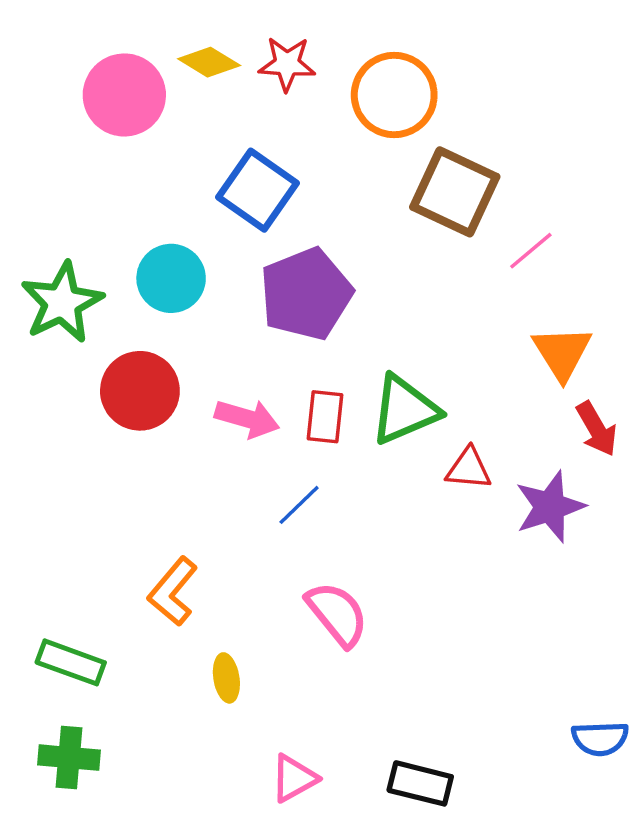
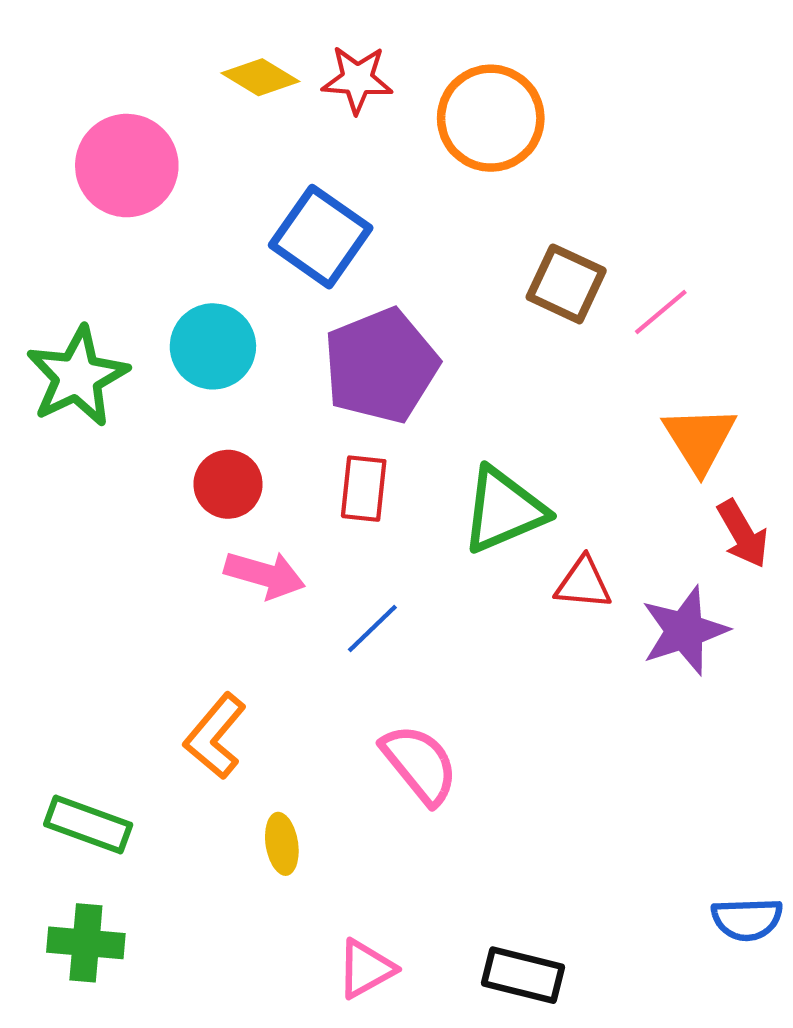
pink circle: (124, 95) -> (127, 166), moved
brown square: (455, 192) -> (566, 284), moved, size x0.7
red circle: (140, 391) -> (228, 484), moved, size x0.7
red rectangle: (325, 417) -> (364, 489), moved
pink arrow: (247, 418) -> (265, 575), moved

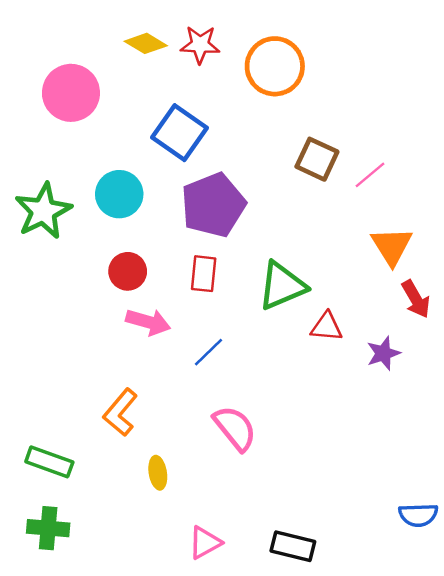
purple star: (685, 631) -> (383, 353), size x0.7

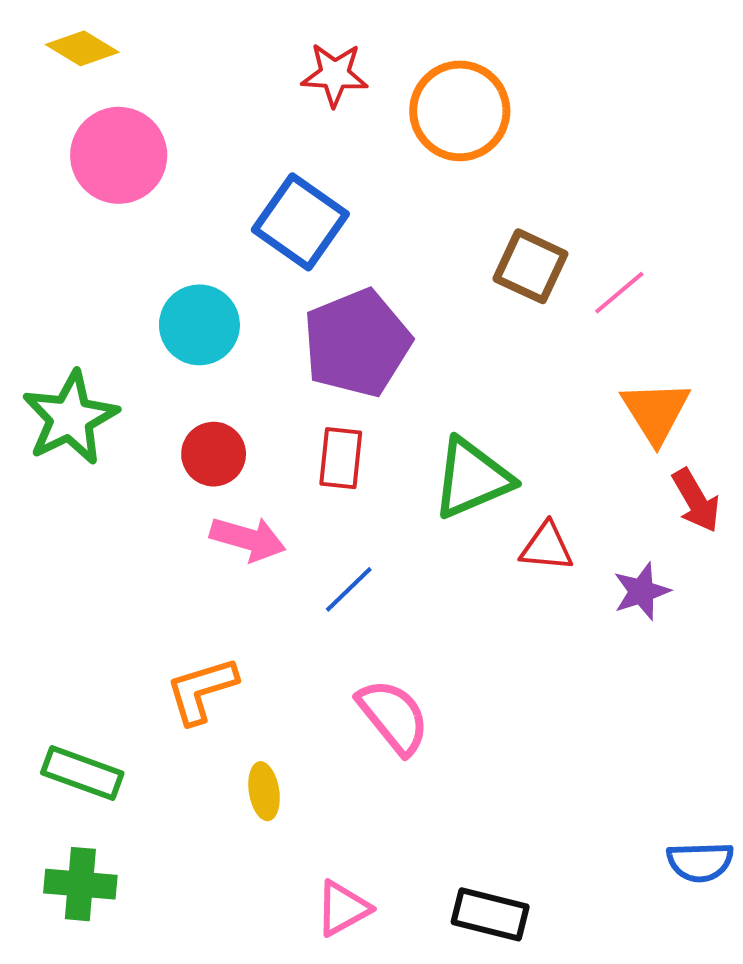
yellow diamond: (146, 43) -> (82, 48), moved
green star: (43, 211) -> (70, 418), moved
orange L-shape: (120, 412) -> (201, 690), turned 33

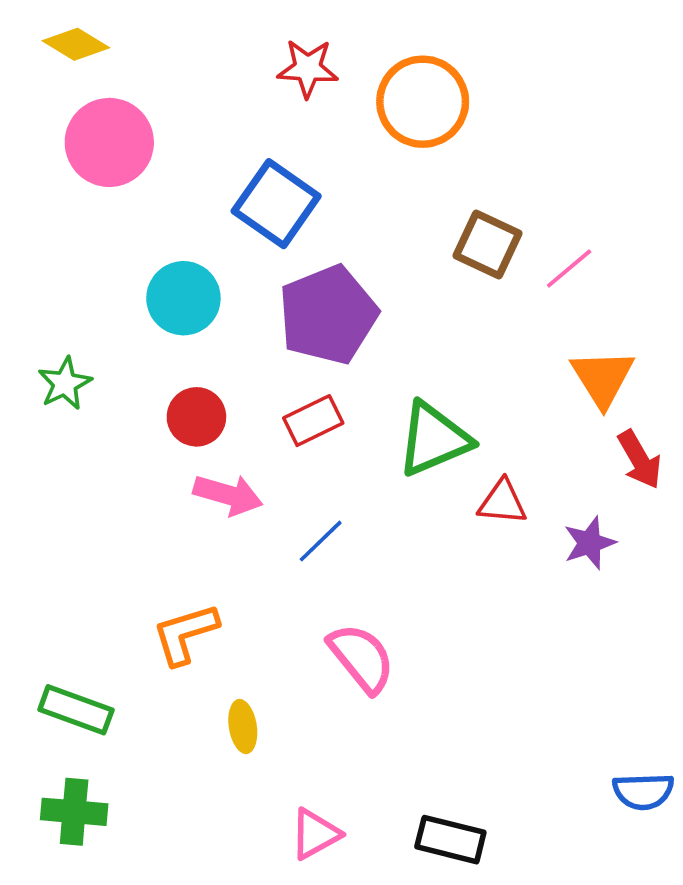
green star: (70, 418) -> (65, 383), size x0.6
red rectangle: (341, 458) -> (313, 421), turned 58

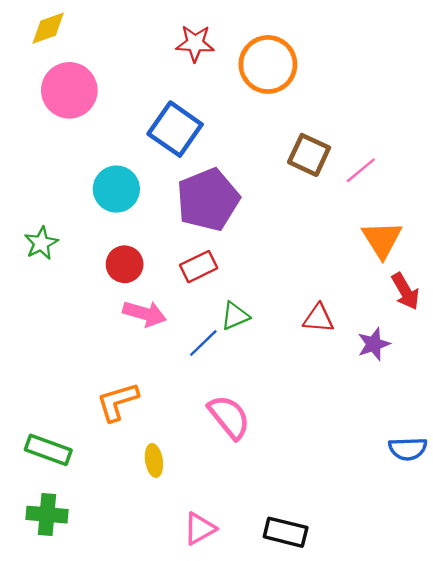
yellow diamond: (76, 44) -> (48, 28), turned -51
green triangle: (434, 439) -> (235, 316), moved, size x0.6
blue semicircle: (643, 791) -> (408, 449), moved

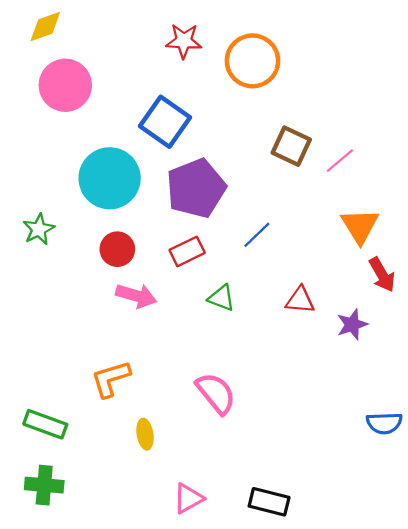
cyan circle: (116, 189) -> (110, 178), size x1.4
green triangle: (235, 316) -> (221, 298), turned 44
blue line: (203, 343) -> (257, 235), moved

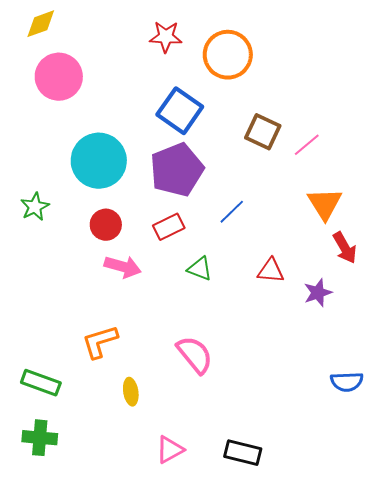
blue square: (165, 122) -> (180, 111), moved

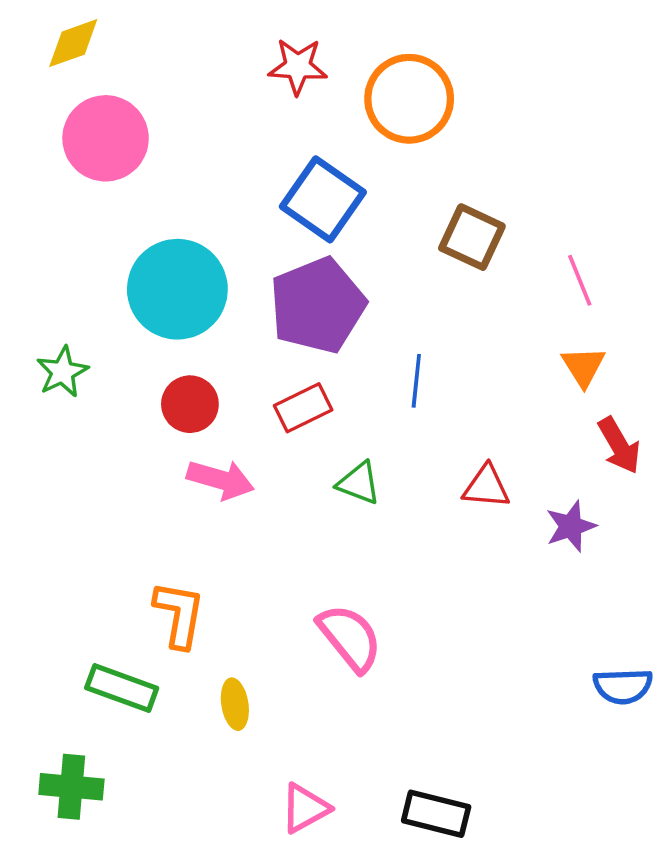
pink line: (307, 145) -> (580, 280), moved, turned -72
orange triangle: (325, 204) -> (583, 366), size x0.7
blue line: (232, 212) -> (416, 381), turned -40
orange L-shape: (100, 342) -> (179, 614), turned 117
green rectangle: (41, 383) -> (122, 688), moved

